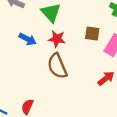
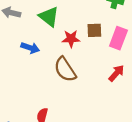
red star: (57, 39) -> (71, 39), moved

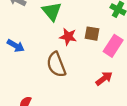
blue arrow: (30, 48) -> (16, 46), moved

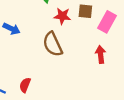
red arrow: (104, 78) -> (101, 55), turned -56

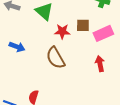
pink rectangle: (107, 22) -> (103, 33), turned 42

